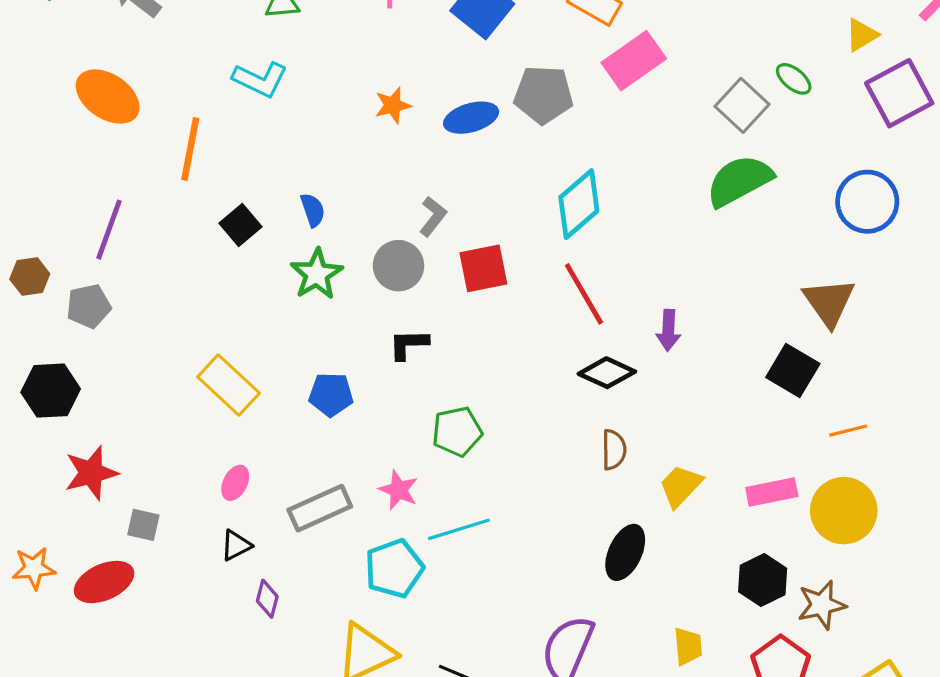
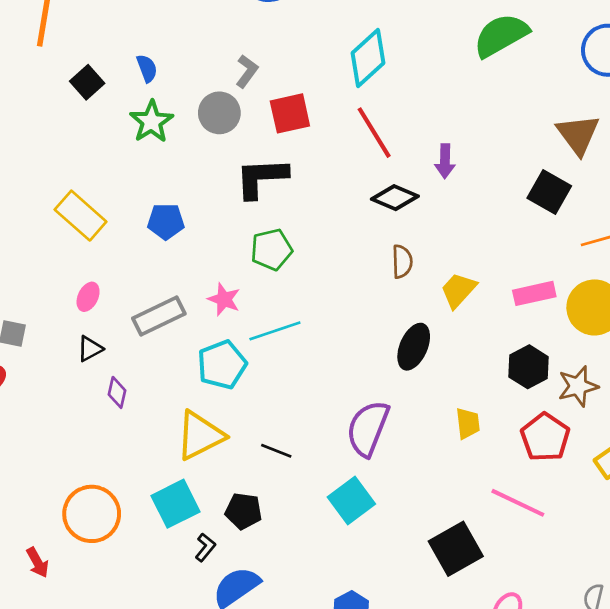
black L-shape: (409, 344) -> (261, 178), moved, size x1.6

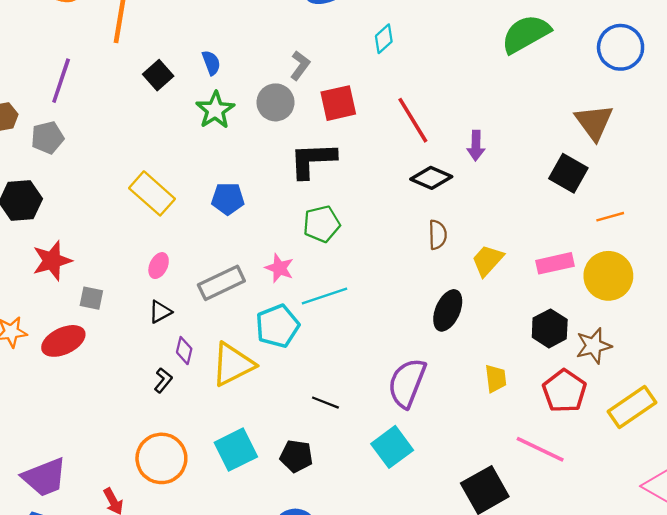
cyan diamond: (368, 58) -> (384, 39), moved, size x0.6
yellow triangle: (200, 436) -> (233, 364), moved
black L-shape: (205, 547) -> (163, 380), moved

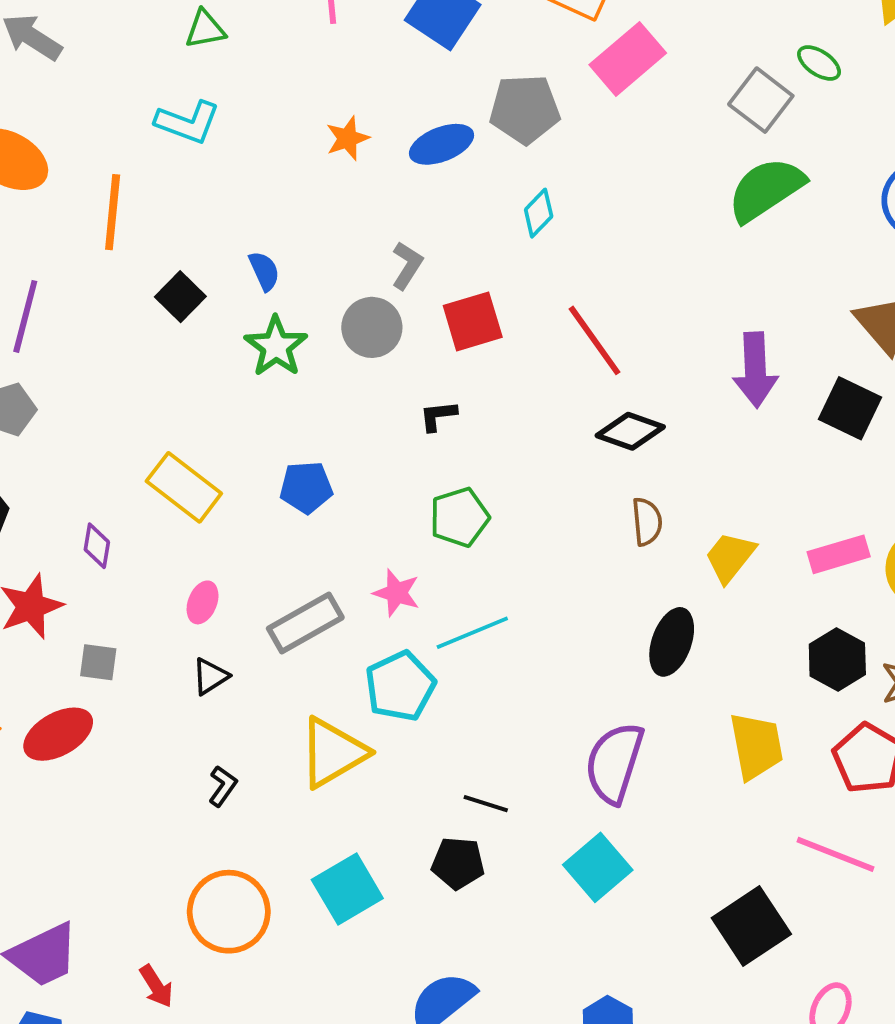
purple arrow: (476, 146) -> (755, 370), moved, size x1.5
black L-shape: (313, 160) -> (438, 416), size x0.5
purple diamond: (184, 351) -> (97, 546), moved
yellow trapezoid: (496, 379) -> (756, 746), size x1.5
black pentagon: (296, 456) -> (458, 863), moved

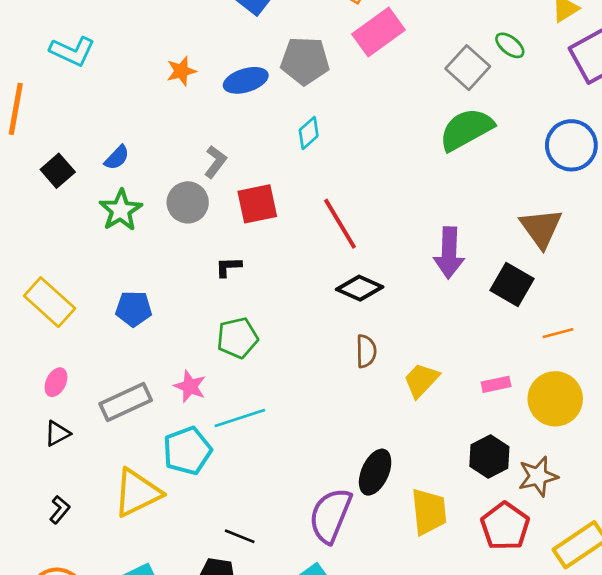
blue semicircle: (264, 271) -> (117, 158), turned 64
pink rectangle: (839, 554) -> (496, 384), size x0.7
black ellipse: (672, 642) -> (375, 472), moved

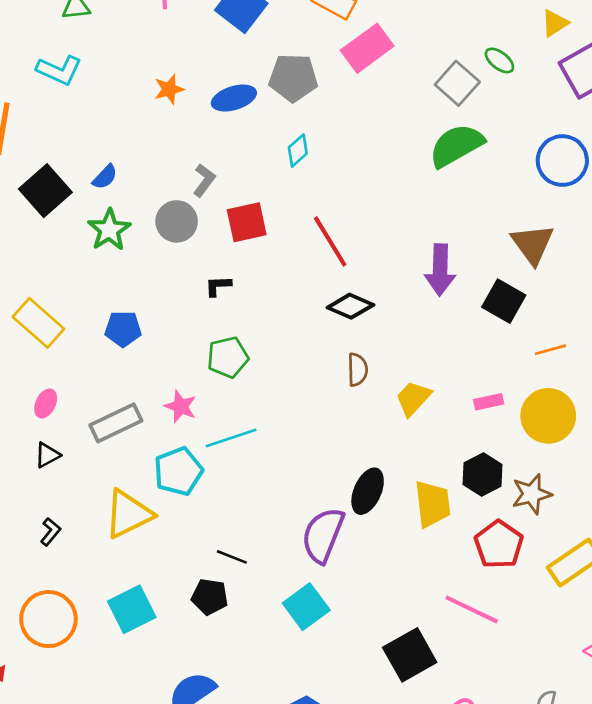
black square: (58, 171) -> (45, 191), size x1.5
yellow trapezoid: (429, 512) -> (432, 504), moved

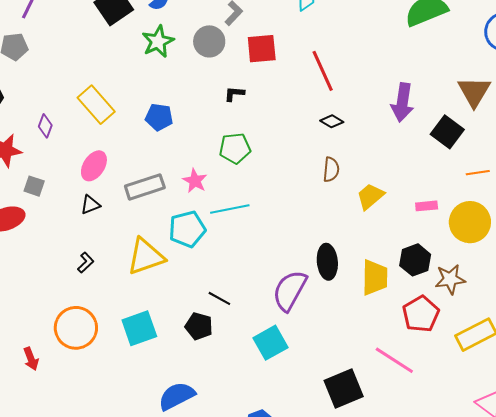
black diamond: (350, 306) -> (332, 121), size x0.7
pink ellipse: (46, 403) -> (94, 166), size x1.4
black ellipse: (368, 491) -> (327, 262), turned -36

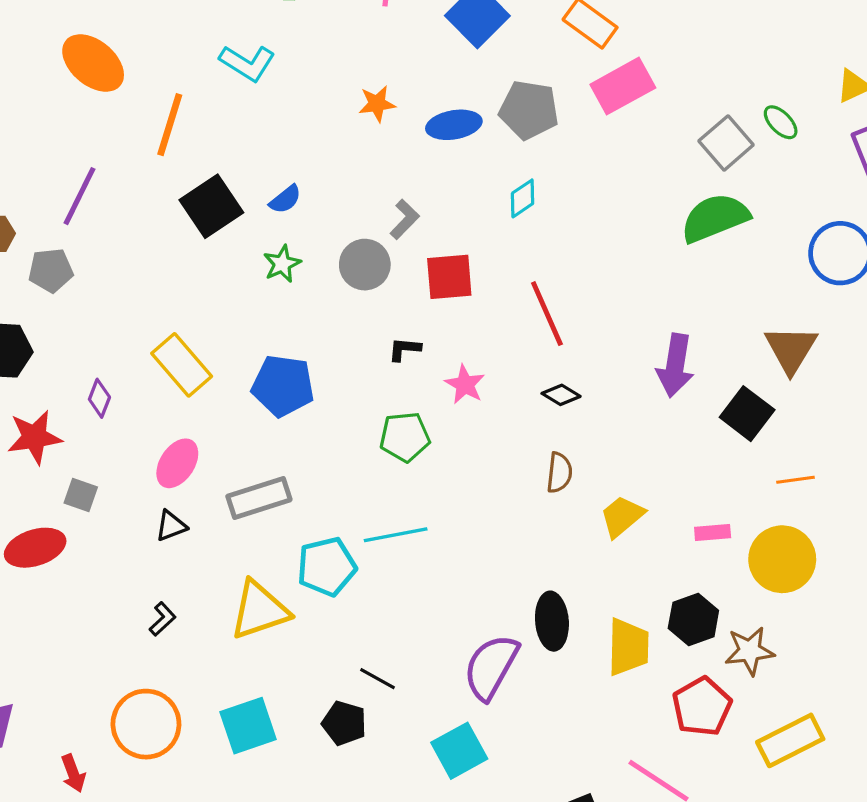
green star: (158, 41) -> (282, 264), size x0.7
blue pentagon: (159, 117) -> (283, 386), size x1.4
pink star: (195, 181) -> (465, 384), moved

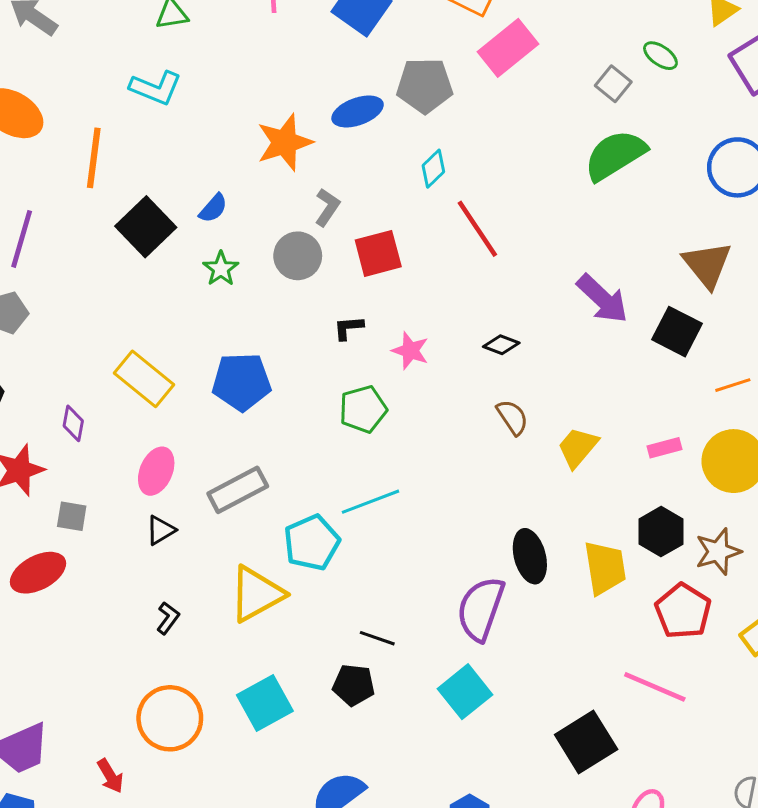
orange star: (377, 104) -> (285, 142), moved, size x1.6
gray square: (726, 143) -> (613, 84), size x0.7
red line: (547, 314) -> (477, 229), moved
purple arrow: (675, 365) -> (602, 299), turned -46
brown semicircle: (559, 473) -> (512, 417), turned -30

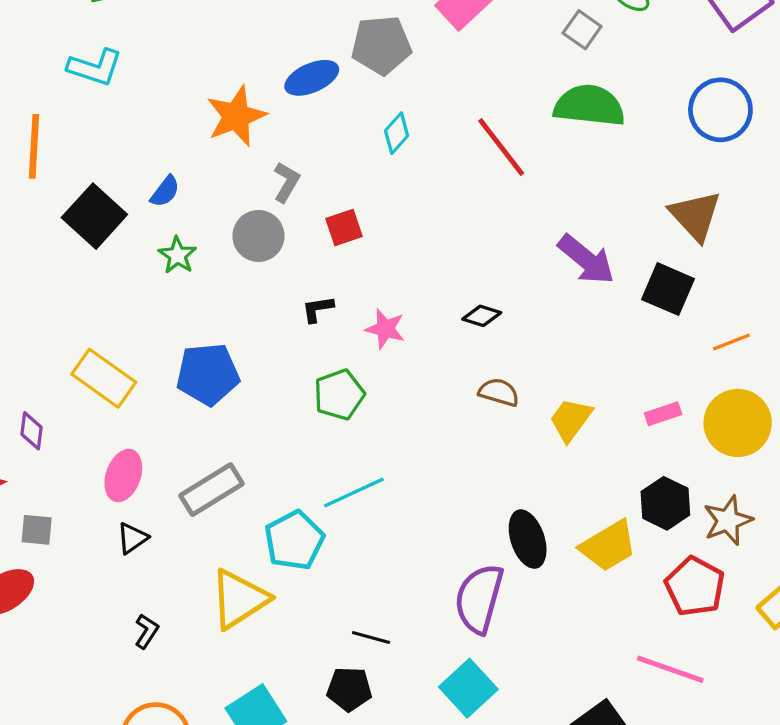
green semicircle: (615, 155) -> (589, 106), turned 42
red line: (477, 229) -> (501, 147), moved
red square: (378, 253) -> (344, 228), size x0.7
brown semicircle: (512, 417) -> (499, 392), turned -36
yellow trapezoid: (605, 568) -> (608, 546), turned 72

